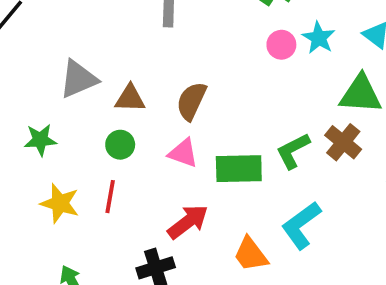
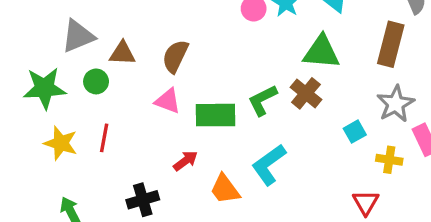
green star: (40, 140) -> (45, 88), size x1.5
green circle: (120, 145) -> (96, 81), moved
red arrow: (188, 222) -> (185, 161), moved, size x0.7

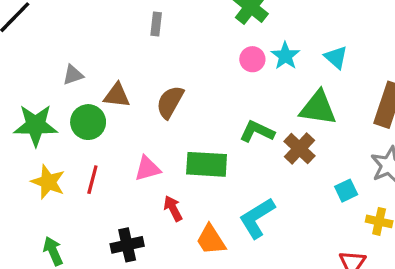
gray triangle: (78, 36) -> (73, 75), size x0.6
green circle: (96, 81) -> (88, 122), size x1.4
green L-shape: (262, 100) -> (257, 132), moved, turned 48
pink triangle: (168, 101) -> (147, 168), moved, turned -40
red arrow: (185, 161) -> (173, 208), turned -85

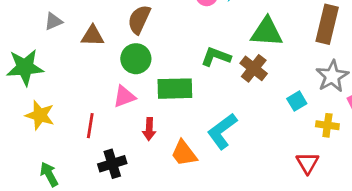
brown semicircle: (170, 102) -> (139, 19), moved
green circle: (88, 122) -> (136, 59), moved
red line: (92, 180) -> (90, 126), moved
red arrow: (173, 208) -> (149, 129), turned -145

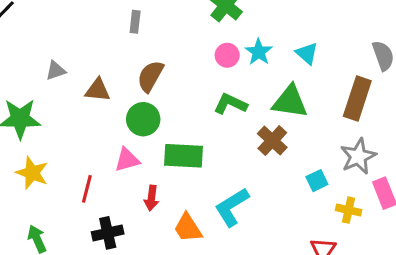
green L-shape: (216, 57) -> (230, 104), moved

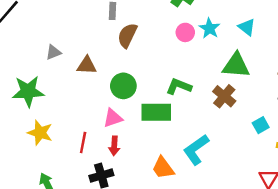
brown semicircle: (150, 76) -> (127, 35), moved
green L-shape: (230, 104) -> (179, 86), moved
red arrow: (152, 198) -> (114, 146), moved

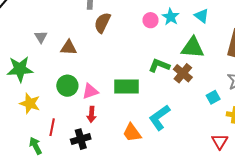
gray triangle: (53, 52) -> (41, 37), turned -40
green circle: (123, 86) -> (67, 86), moved
green L-shape: (179, 86) -> (159, 66), moved
red line: (83, 142) -> (52, 127), moved

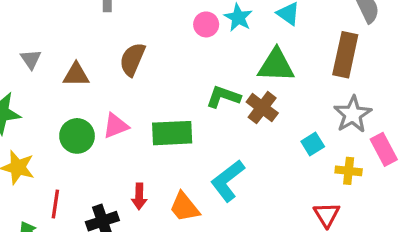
brown semicircle: (102, 23) -> (132, 59), moved
pink triangle: (90, 91) -> (116, 126), moved
red arrow: (92, 114) -> (139, 196), moved

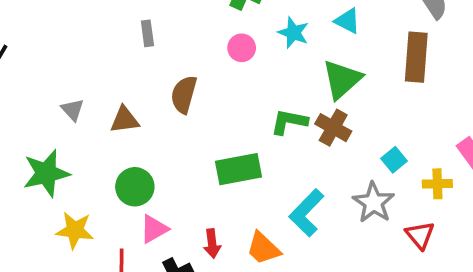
pink circle: (206, 24) -> (242, 48), moved
green triangle: (276, 65) -> (342, 79), turned -36
gray star: (353, 114) -> (374, 203), moved
pink triangle: (116, 126) -> (154, 229), moved

